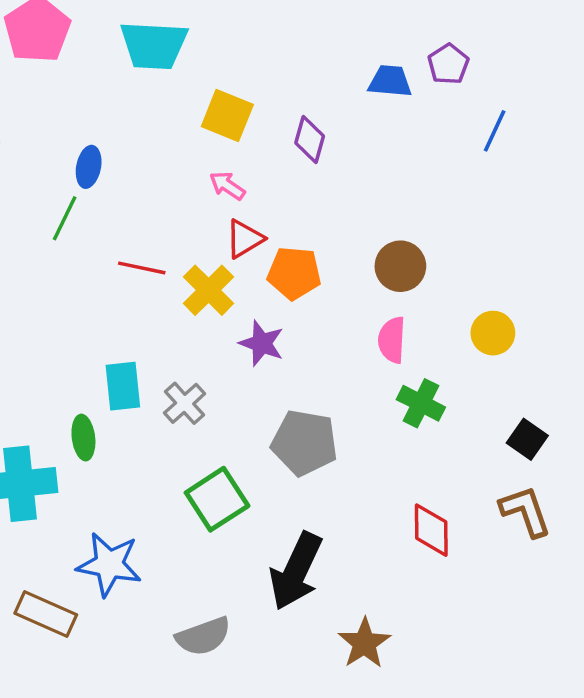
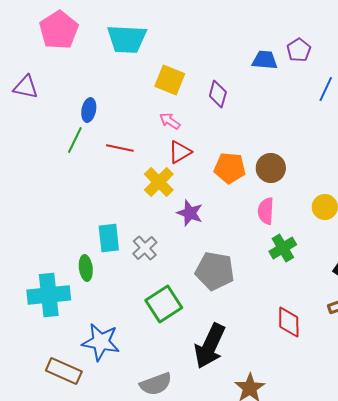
red line: (142, 268) -> (120, 148), moved
orange pentagon: (294, 273) -> (230, 168), moved
green cross: (421, 403) -> (283, 248), turned 32

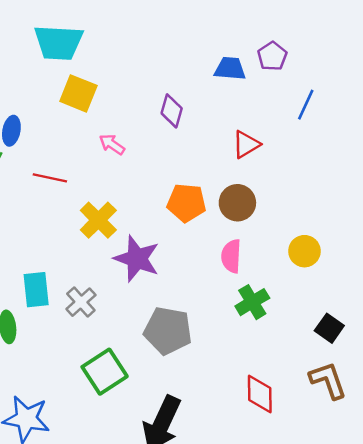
yellow square: (170, 80) -> (78, 93), moved
red triangle: (180, 152) -> (246, 144), moved
purple star: (190, 213) -> (137, 259), size x1.4

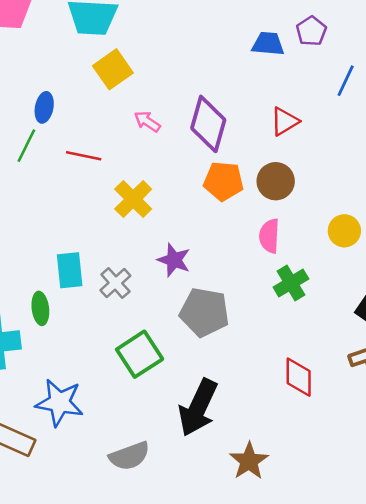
yellow square: (78, 93) -> (113, 69), turned 33
purple diamond: (172, 111) -> (208, 124), moved, size x1.6
purple star: (137, 259) -> (174, 260), moved, size x0.7

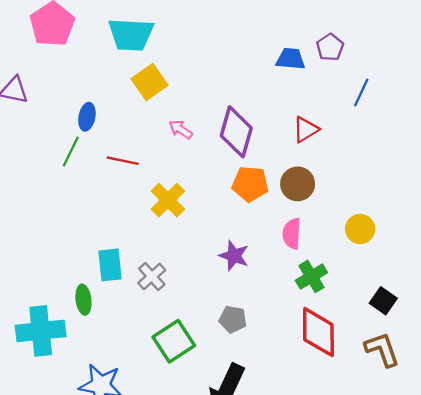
purple star: (174, 260) -> (234, 256), moved
gray pentagon: (204, 312) -> (233, 319), moved, size x0.6
red diamond: (299, 377) -> (318, 332), moved, size x1.4

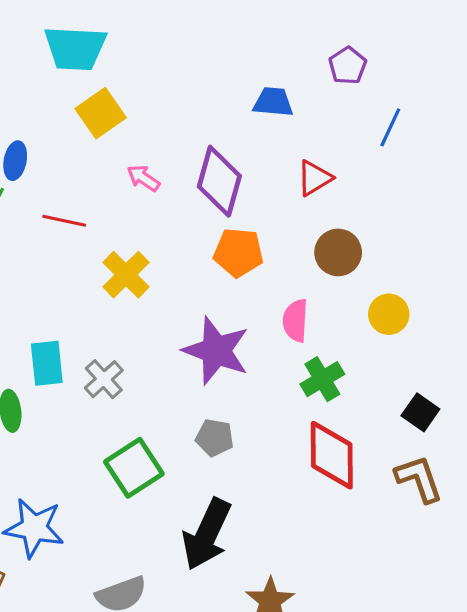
blue trapezoid: (291, 59) -> (273, 102), moved
brown circle: (298, 184) -> (338, 252), moved
purple star: (234, 256) -> (216, 351), size x1.6

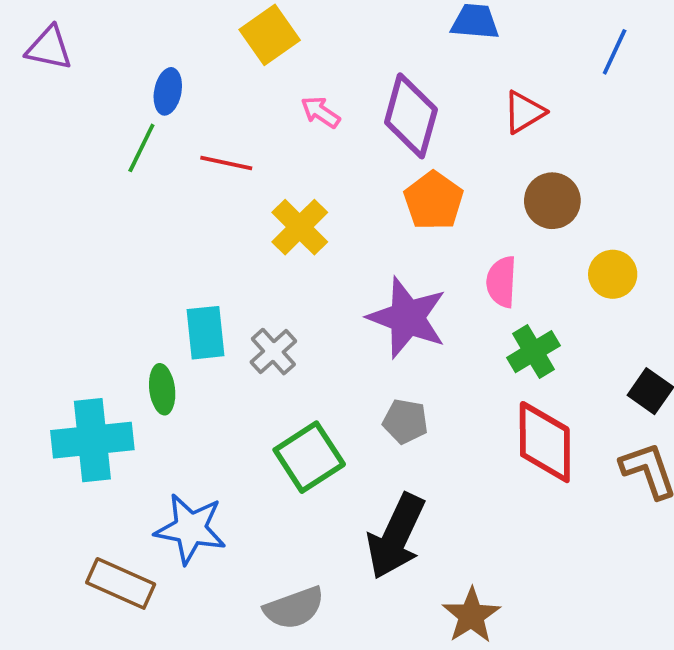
orange pentagon: (238, 252) -> (434, 201), turned 30

